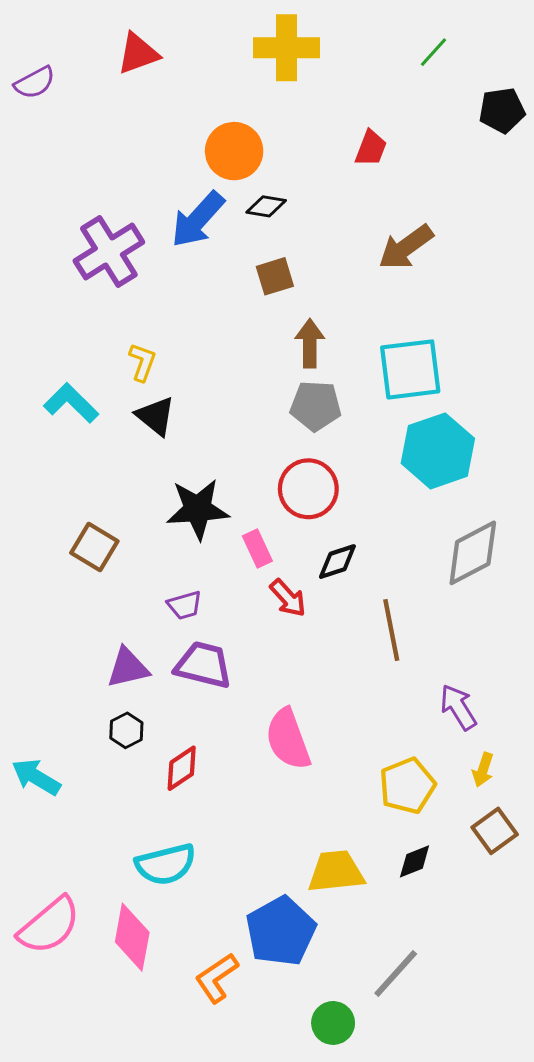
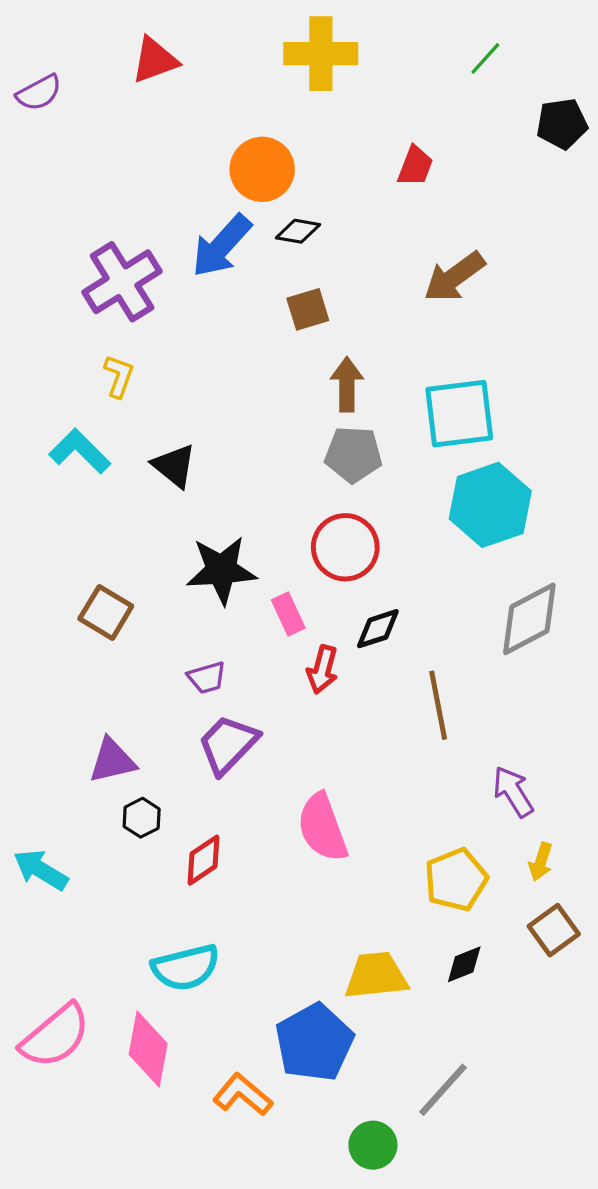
yellow L-shape: (142, 362) -> (119, 376), moved
red arrow: (288, 598) -> (322, 669), turned 57
purple trapezoid: (204, 665) -> (228, 744), turned -60
purple triangle: (128, 668) -> (112, 761), moved
orange L-shape: (217, 978) -> (243, 1095), turned 74

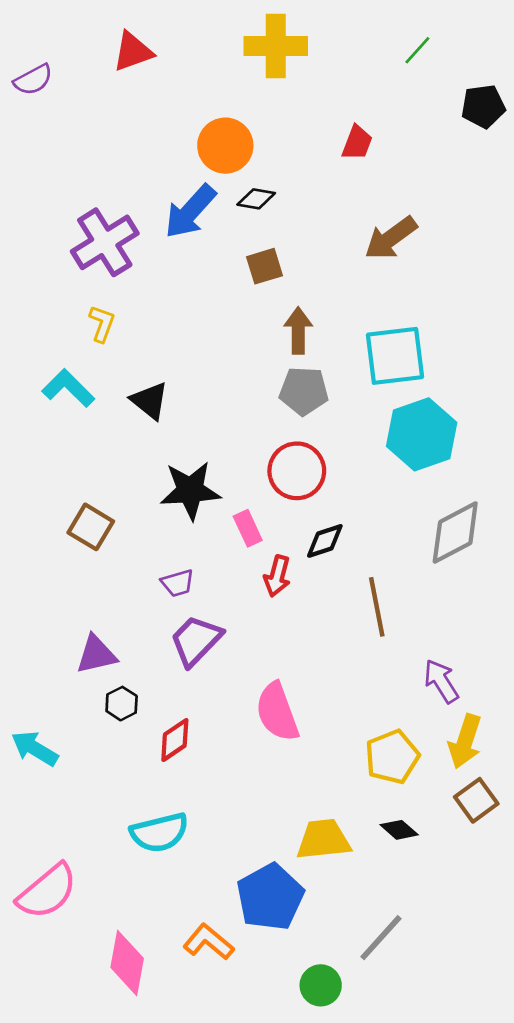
yellow arrow: (541, 862) -> (465, 741), size x1.6
black diamond: (464, 964) -> (399, 830), turned 63
pink diamond: (148, 1049) -> (127, 963), moved

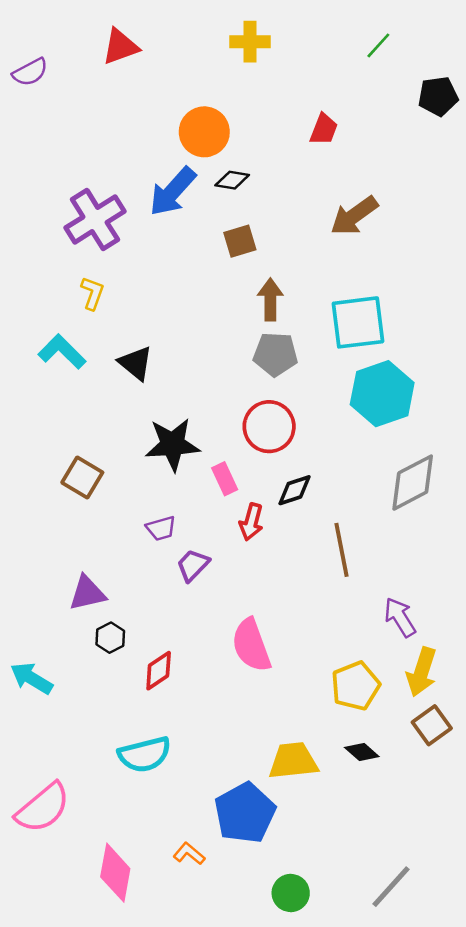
yellow cross: (276, 46) -> (250, 42), size x0.7
purple trapezoid: (196, 640) -> (193, 565), moved, size x0.7
gray line: (381, 938) -> (391, 887), moved
orange L-shape: (208, 942) -> (189, 854), size x0.7

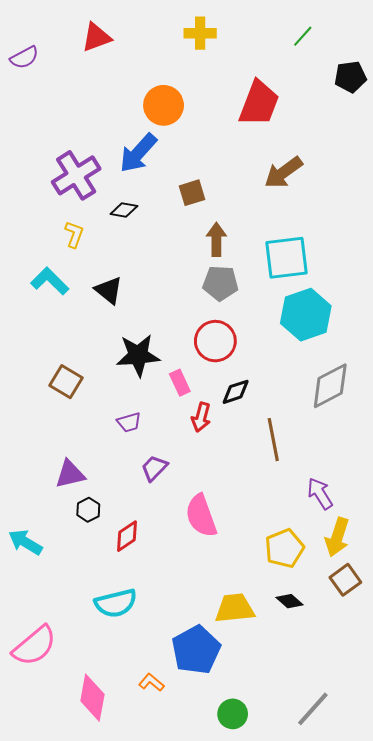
red trapezoid: (324, 129) -> (259, 103), size x1.8
black diamond: (232, 180) -> (124, 210), moved
purple trapezoid: (193, 565) -> (154, 468), moved

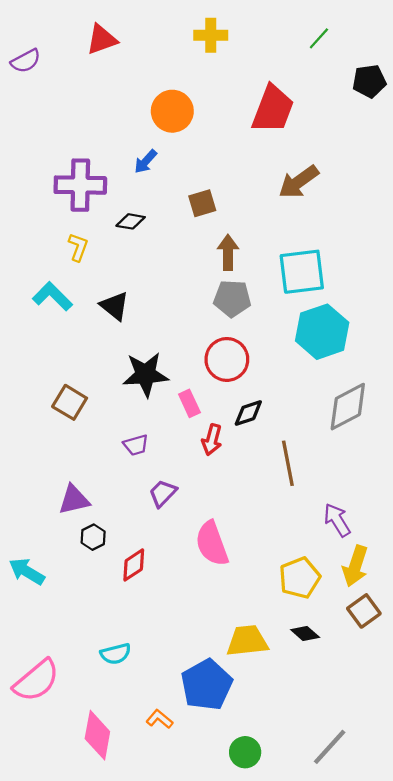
blue arrow: (138, 153) -> (146, 161), size x0.6
purple cross: (76, 175) -> (80, 185), turned 33
cyan semicircle: (116, 603) -> (116, 654), moved, size x0.7

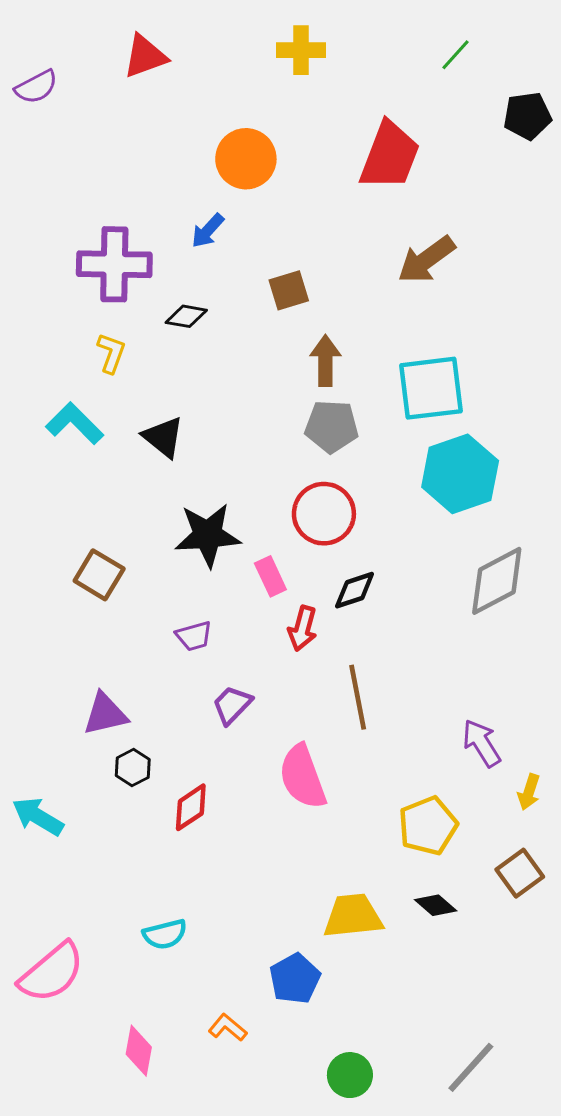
brown line: (288, 463) -> (358, 697), moved
yellow arrow: (355, 566) -> (529, 792), moved, size x0.6
blue pentagon: (207, 685) -> (295, 979), size x0.7
pink diamond: (97, 735) -> (139, 1051), size x0.7

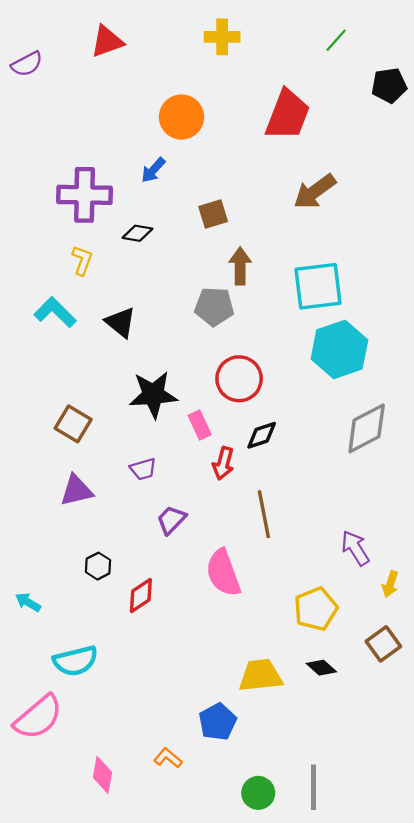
gray pentagon: (332, 426) -> (214, 307), moved
purple triangle: (105, 714) -> (77, 490), moved
cyan arrow: (38, 817) -> (28, 602), size x0.7
cyan semicircle: (165, 934) -> (75, 661), moved, size x1.4
gray line: (471, 1067) -> (314, 787), moved, turned -42

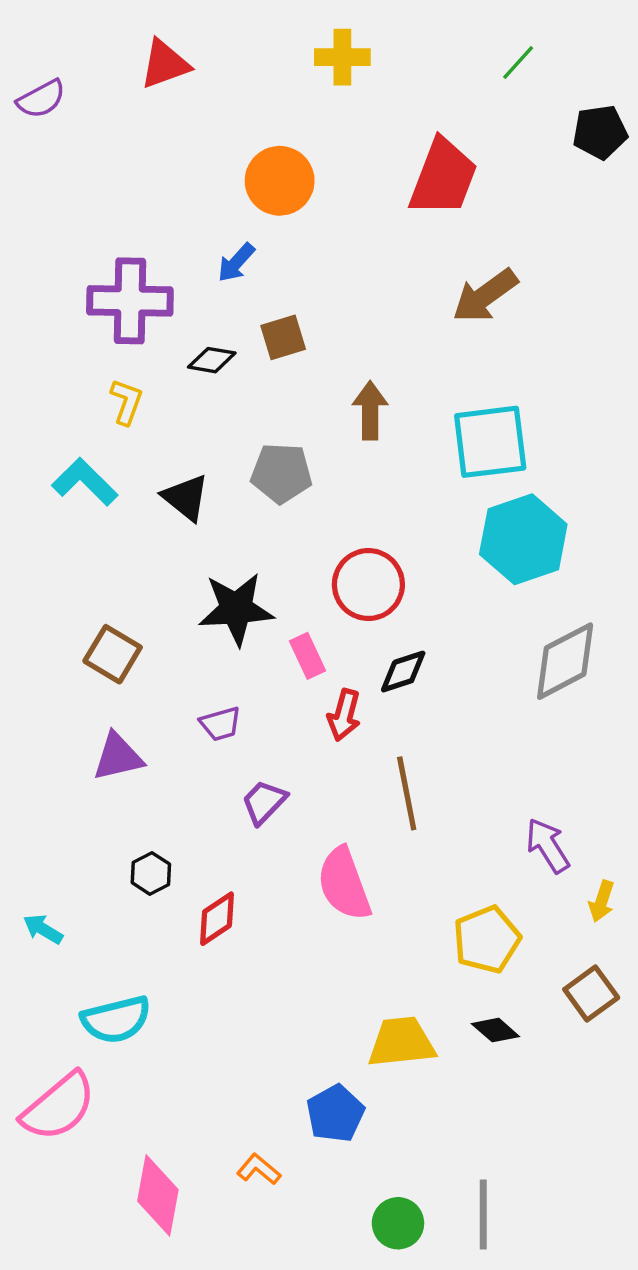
brown square: (213, 214) -> (283, 337), moved
gray pentagon: (214, 307) -> (281, 473), moved
pink diamond: (103, 775) -> (158, 1195), size x1.4

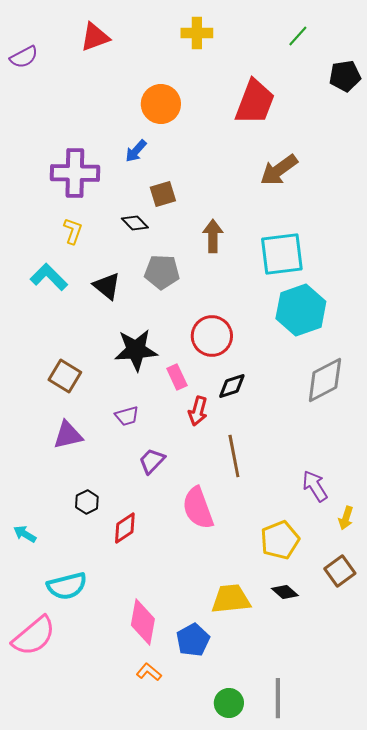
black diamond: (212, 360) -> (135, 223), moved, turned 36
pink diamond: (158, 1195) -> (143, 622), moved

